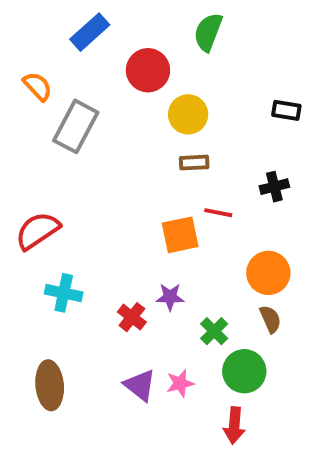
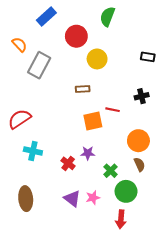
brown rectangle: (194, 163) -> (83, 89), moved

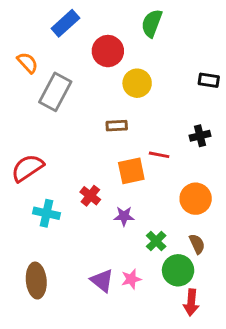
red cross: (68, 163) -> (90, 196), moved
brown semicircle: (139, 164) -> (197, 244), moved
red arrow: (121, 219) -> (191, 302), moved

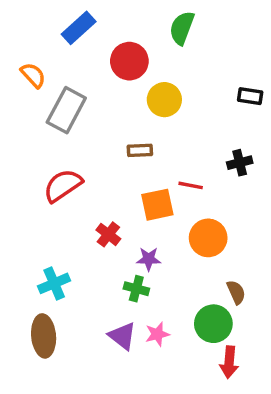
red semicircle: (27, 168) -> (63, 185), moved
orange circle: (196, 199) -> (208, 238), moved
cyan cross: (46, 213) -> (54, 283), moved, turned -35
green cross: (156, 241) -> (136, 289), moved, turned -30

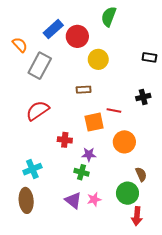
blue rectangle: (79, 28) -> (53, 29), moved
red cross: (108, 234) -> (65, 140), turned -32

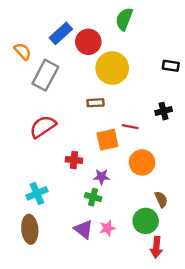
yellow circle: (98, 59) -> (112, 68), size x1.4

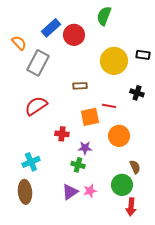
yellow circle: (112, 68) -> (114, 61), moved
black cross: (164, 111) -> (137, 93), turned 32
purple triangle: (84, 229) -> (70, 192), turned 48

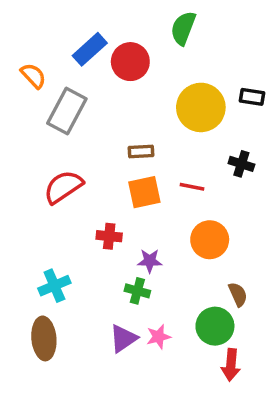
orange square: (90, 117) -> (144, 192), moved

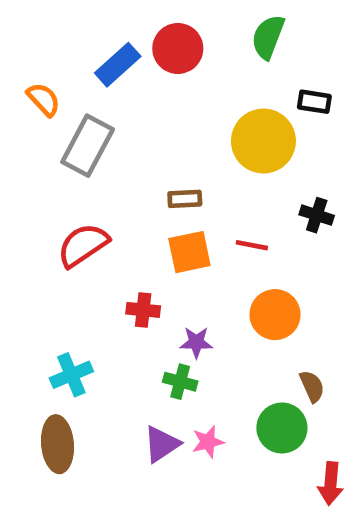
green semicircle: (183, 28) -> (268, 37), moved
red circle: (130, 62) -> (178, 48), moved
black rectangle: (252, 97) -> (314, 102), moved
red arrow: (231, 365) -> (331, 483), moved

